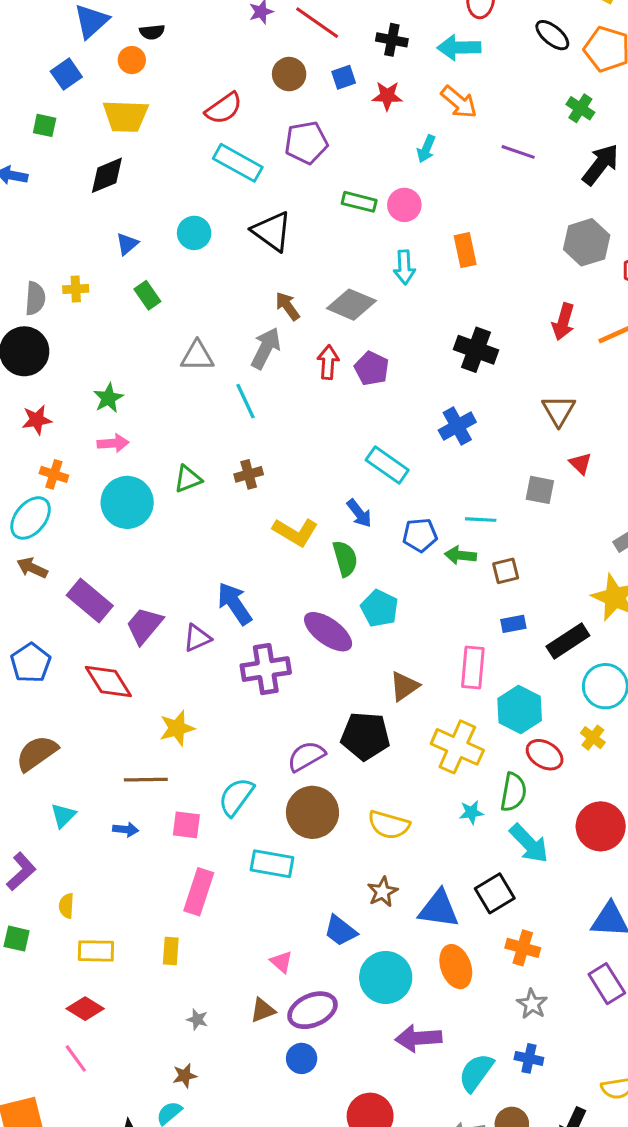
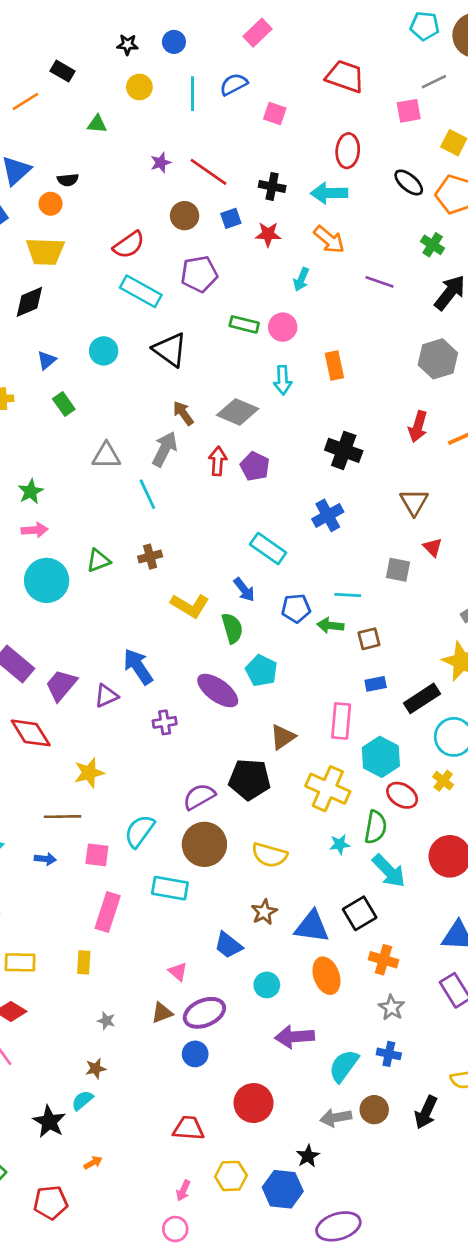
purple cross: (266, 669) -> (165, 722), size x0.6
cyan circle: (386, 977) -> (267, 985), size x0.6

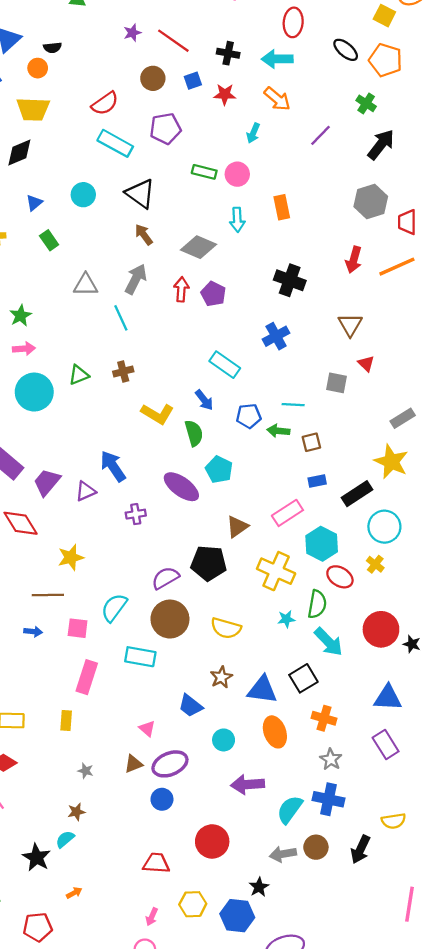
purple line: (380, 282) -> (321, 135), turned -65
brown arrow: (183, 413) -> (144, 235), moved
pink rectangle: (341, 721) -> (287, 513), turned 52
blue cross: (389, 1054) -> (329, 799), size x1.5

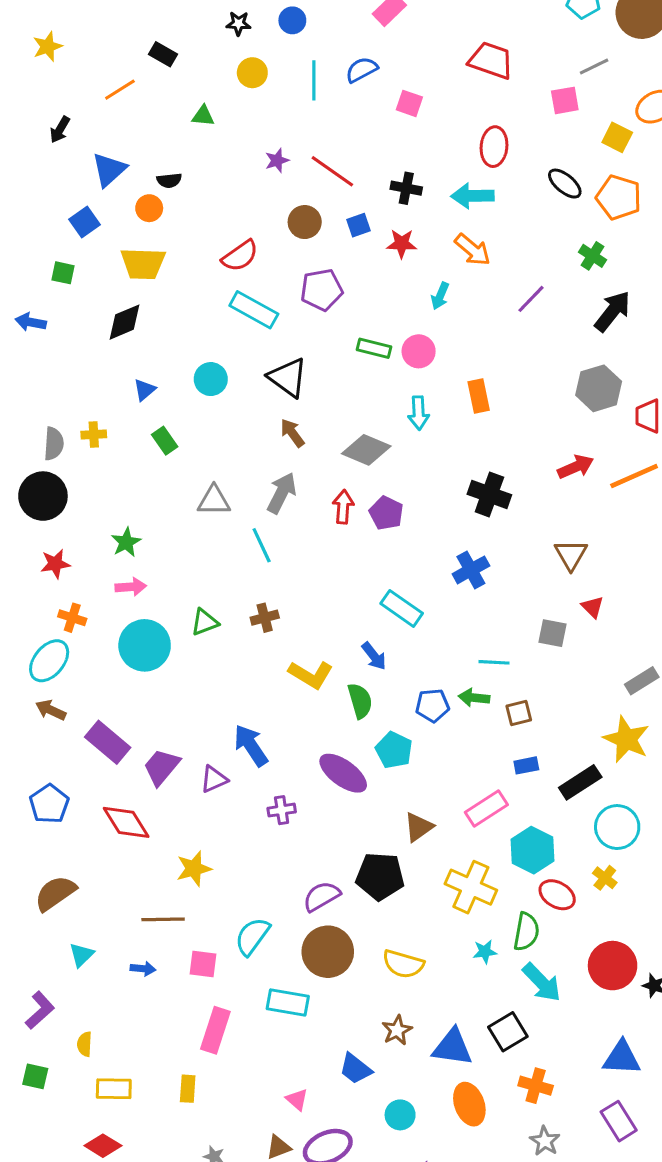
red arrow: (354, 260) -> (576, 467), turned -130
blue pentagon: (249, 416) -> (432, 705), moved

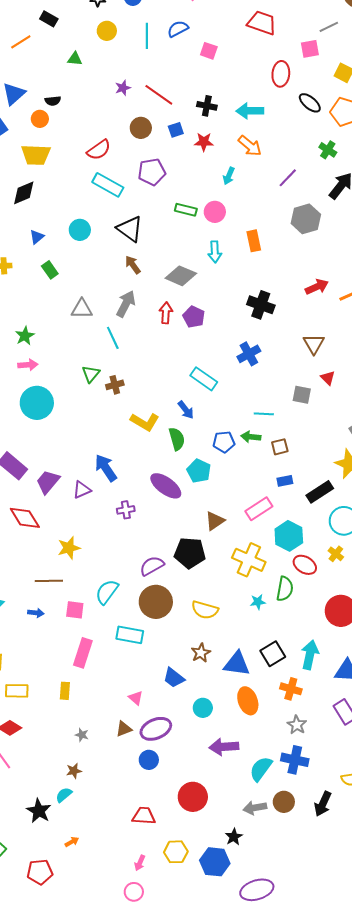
red ellipse: (494, 147) -> (281, 74), moved
gray hexagon: (599, 388) -> (306, 219), moved
green triangle: (205, 622) -> (91, 374), moved, turned -30
cyan arrow: (542, 982) -> (310, 655), moved, turned -124

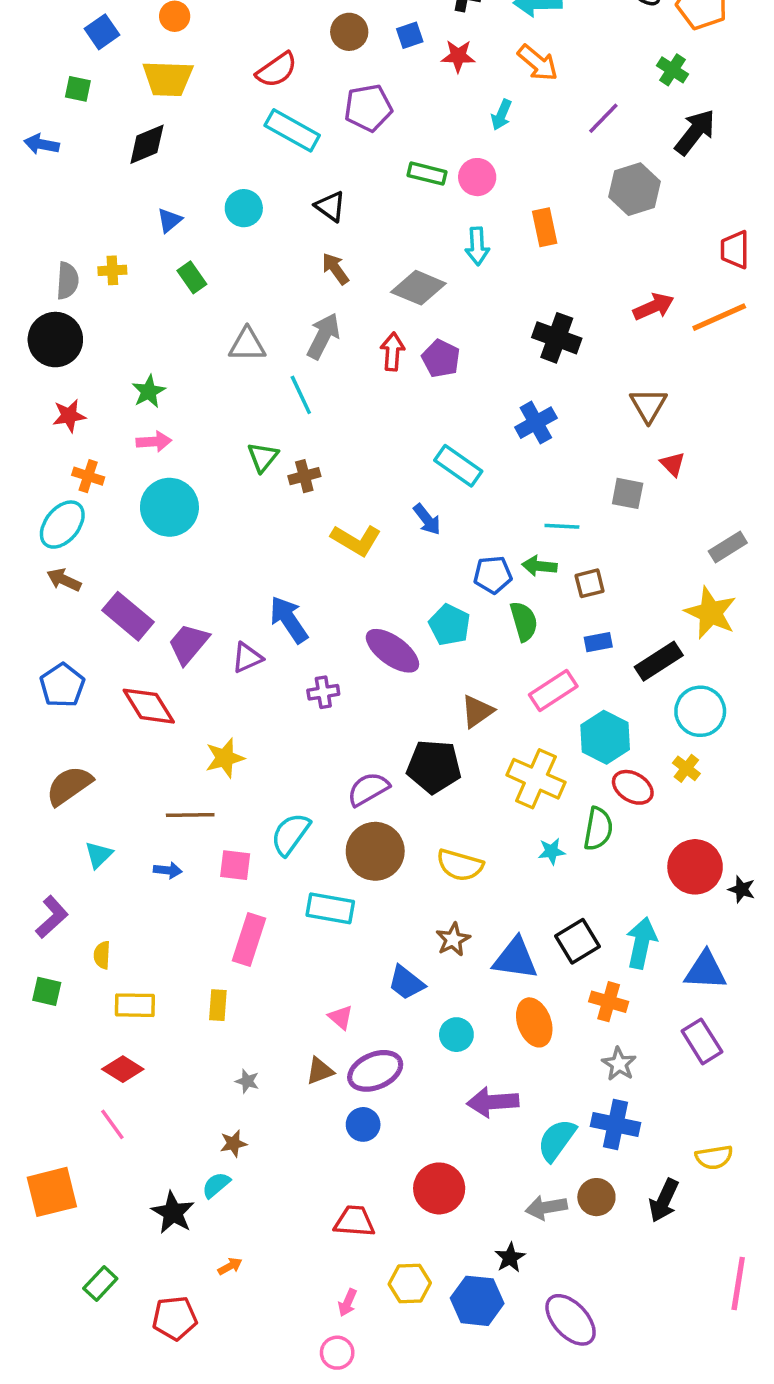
black triangle: (130, 229) -> (330, 206), size x0.7
green semicircle: (177, 439) -> (524, 621), moved
purple ellipse: (257, 890) -> (571, 1320), moved, turned 64

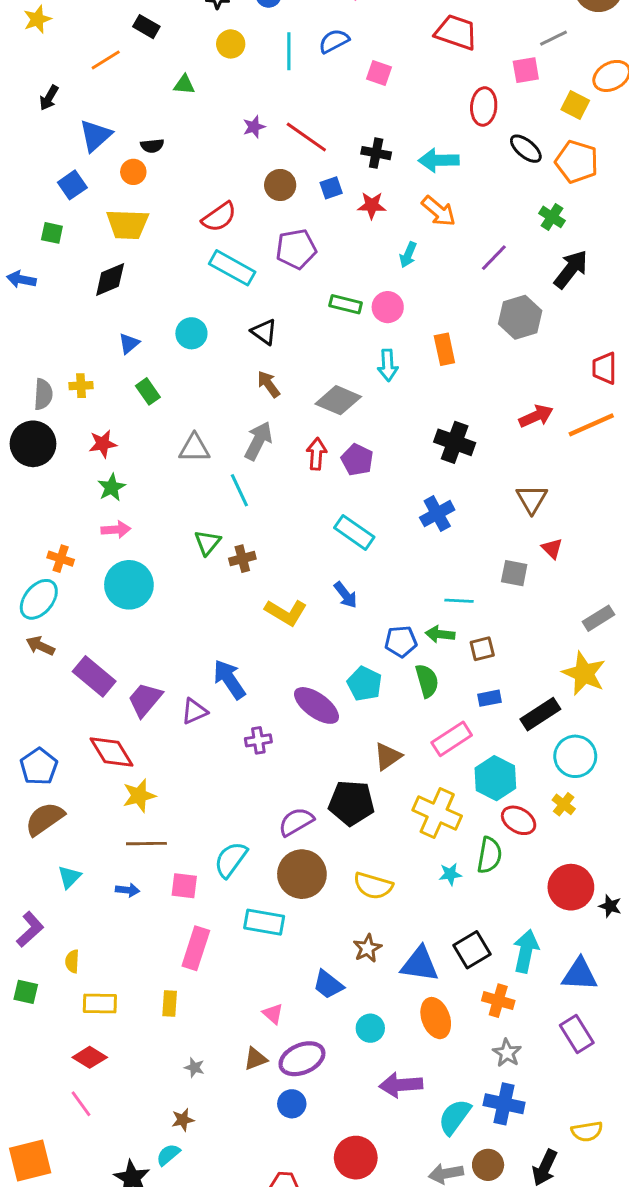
red star: (69, 416) -> (103, 444), moved
cyan rectangle: (458, 466) -> (354, 532), moved
blue pentagon: (62, 685) -> (39, 767), moved
yellow star: (225, 758) -> (139, 796), moved

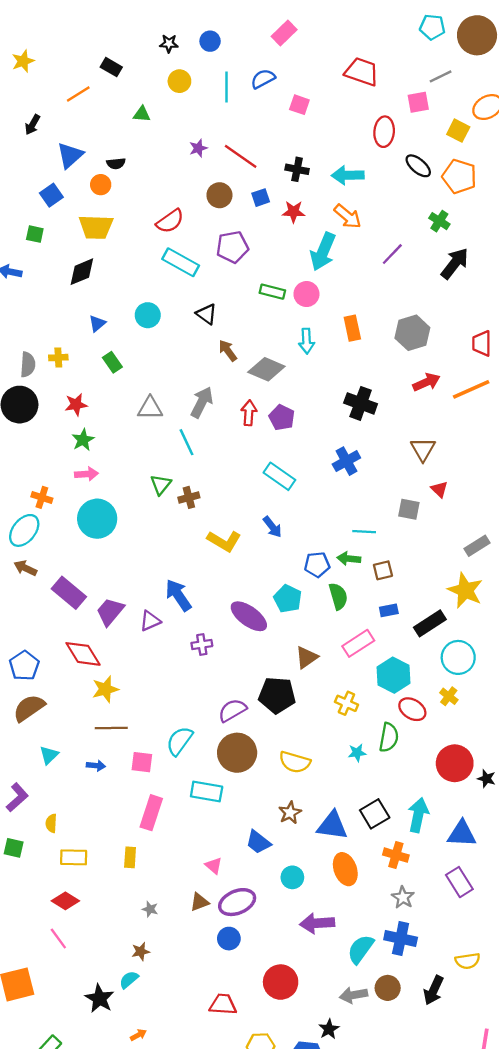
cyan arrow: (408, 255) -> (323, 252), size x1.8
gray hexagon: (520, 317) -> (412, 333), moved
brown arrow: (269, 384) -> (228, 350), moved
yellow cross: (437, 813) -> (346, 703), size x0.6

